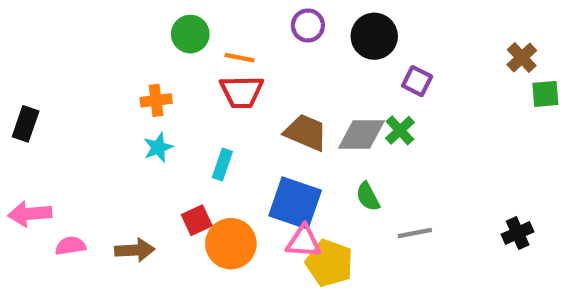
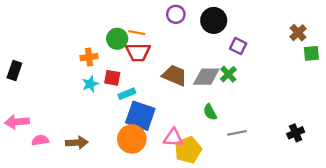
green circle: (190, 34) -> (117, 39), moved
cyan rectangle: (222, 165) -> (127, 94), turned 49
blue square: (295, 203) -> (140, 116), moved
red square: (197, 220) -> (112, 78), moved, turned 35
yellow pentagon: (329, 263) -> (188, 150), turned 30

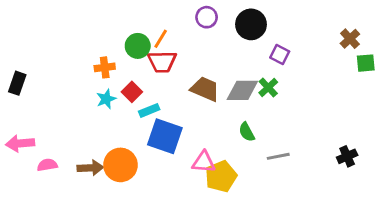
orange line: (137, 33) -> (161, 39), turned -70
red square: (112, 78) -> (132, 92), turned 35
orange circle: (132, 139) -> (120, 165), moved

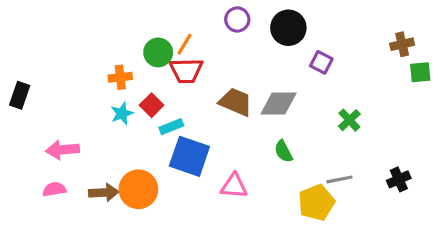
brown cross: (350, 39) -> (402, 44), turned 30
green cross: (268, 87) -> (349, 120), moved
pink arrow: (20, 143) -> (63, 150), moved
gray line: (278, 156) -> (339, 179), moved
yellow pentagon: (221, 176) -> (316, 202), moved

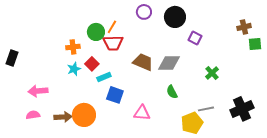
blue square: (189, 156) -> (115, 95), size x0.7
black cross: (399, 179) -> (242, 109), size x1.6

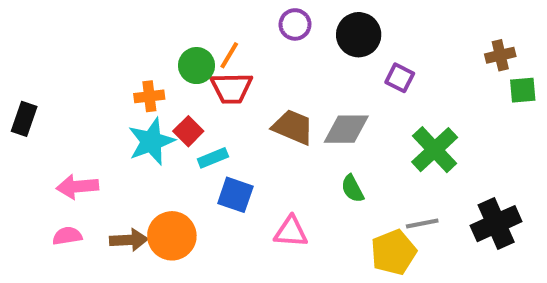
cyan star: (74, 69) -> (151, 141), size x1.6
green cross: (212, 73) -> (435, 150), size x1.6

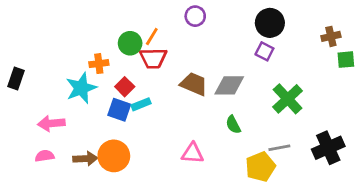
black circle: (359, 35) -> (270, 23), moved
cyan star: (151, 141) -> (81, 88), moved
blue square: (235, 195) -> (119, 110), moved

